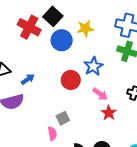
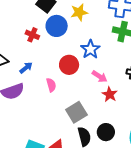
red cross: (29, 27) -> (32, 35), moved, size x0.6
gray square: (63, 118) -> (76, 112), moved, size x1.5
pink semicircle: (52, 134) -> (51, 85), moved

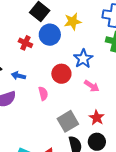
blue arrow: (26, 68) -> (18, 76), turned -128
red star: (110, 94) -> (97, 118), moved

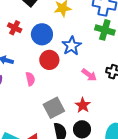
blue circle: (50, 35) -> (42, 34), moved
pink arrow: (92, 86) -> (89, 75), moved

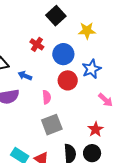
gray square: (54, 108) -> (52, 125), moved

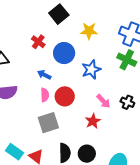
blue arrow: (25, 76) -> (44, 75), moved
red circle: (68, 80) -> (65, 96), moved
red star: (96, 129) -> (93, 121), moved

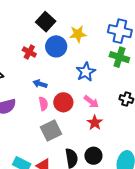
blue circle: (64, 53) -> (56, 46), moved
pink arrow: (103, 101) -> (91, 102), moved

